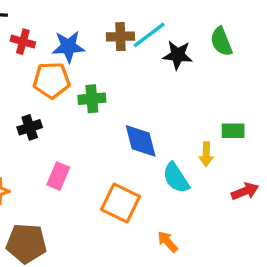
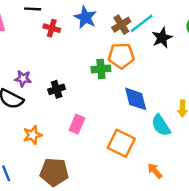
brown cross: (120, 37) -> (121, 25), turned -30
blue star: (68, 47) -> (85, 17), moved, turned 30
black star: (178, 55) -> (162, 38), turned -30
orange pentagon: (52, 80) -> (121, 56), moved

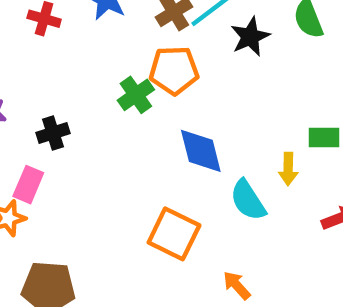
green cross: (101, 69) -> (136, 95), turned -30
pink rectangle: (77, 124) -> (28, 185), moved

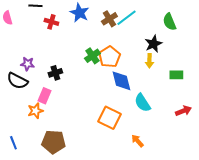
black star: (250, 37) -> (153, 44), moved
orange pentagon: (174, 70) -> (109, 57), moved, turned -30
yellow arrow: (288, 169) -> (149, 61), moved

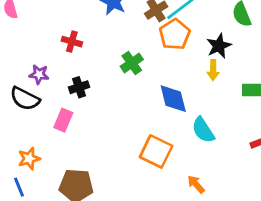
red cross: (51, 22) -> (72, 42), moved
orange pentagon: (109, 57) -> (175, 34), moved
orange star: (35, 111) -> (29, 159), moved

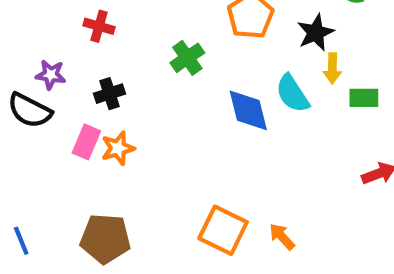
yellow arrow: (213, 70) -> (332, 68), moved
cyan semicircle: (203, 130) -> (292, 94), moved
orange square: (156, 151) -> (223, 230), moved
orange star: (29, 159) -> (118, 148), moved

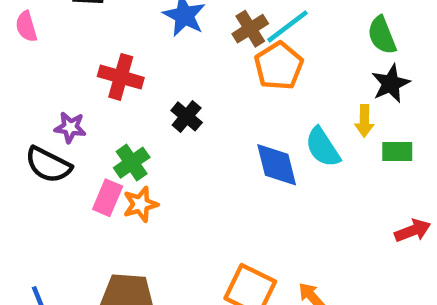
red cross: (99, 26) -> (121, 77), size x1.4
black star: (316, 33) -> (391, 84), moved
green cross: (187, 58) -> (132, 163), moved
black cross: (110, 94) -> (187, 116), moved, turned -32

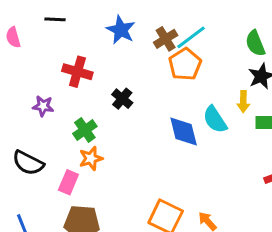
black semicircle: (48, 165) -> (28, 163), moved
pink rectangle: (108, 198) -> (68, 182), moved

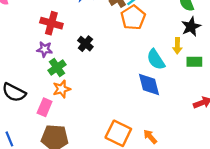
purple star: (43, 106) -> (45, 49), moved
blue diamond: (184, 131) -> (149, 84), moved

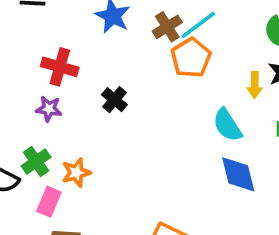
yellow arrow: (177, 46) -> (255, 85), moved
green cross: (57, 67) -> (36, 162), moved
blue diamond: (149, 84) -> (238, 174), moved

